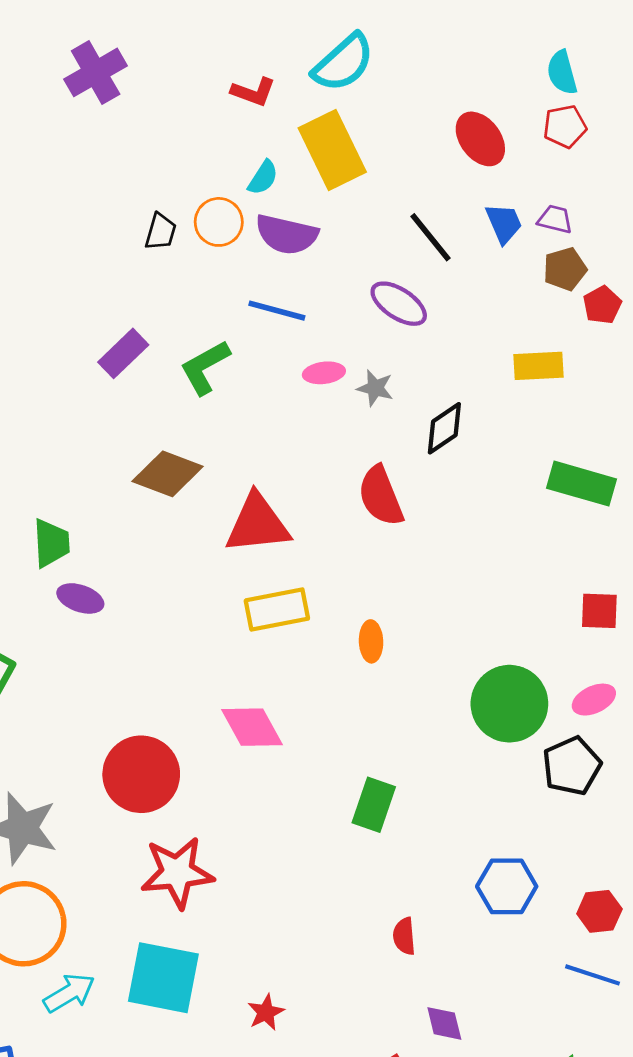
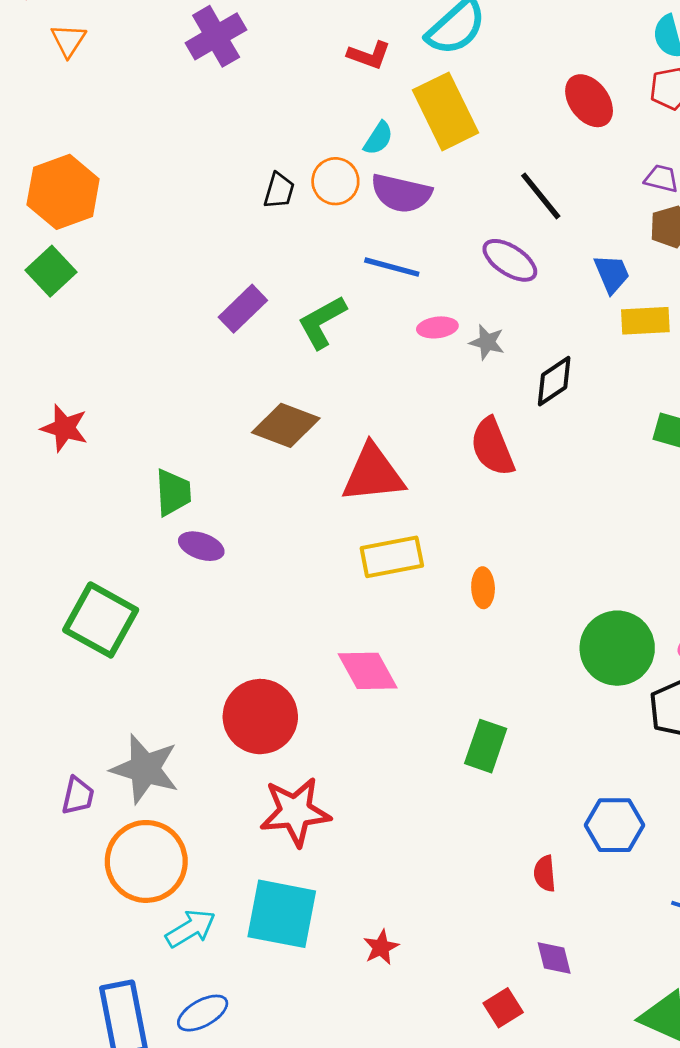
blue trapezoid: (504, 223) -> (612, 274), moved
red semicircle: (404, 936) -> (545, 874), moved

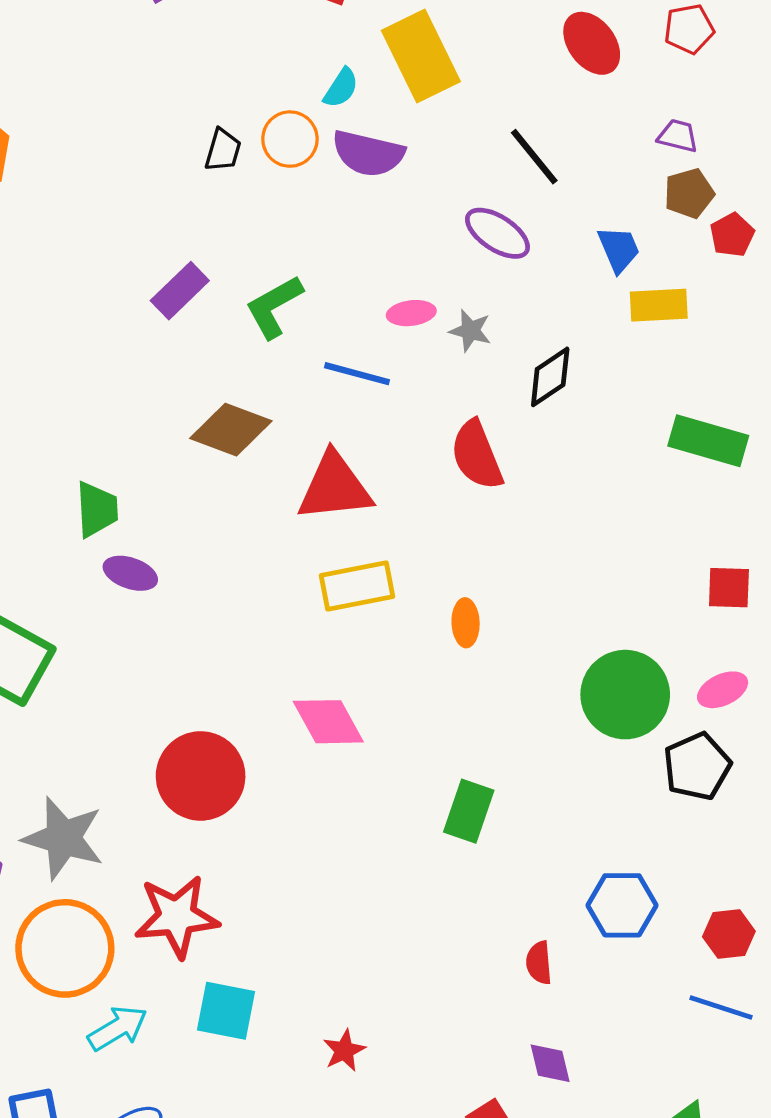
blue line: (392, 267) -> (357, 374), moved
red star: (295, 812) -> (177, 916), moved
cyan square: (282, 914) -> (226, 1011), size x0.7

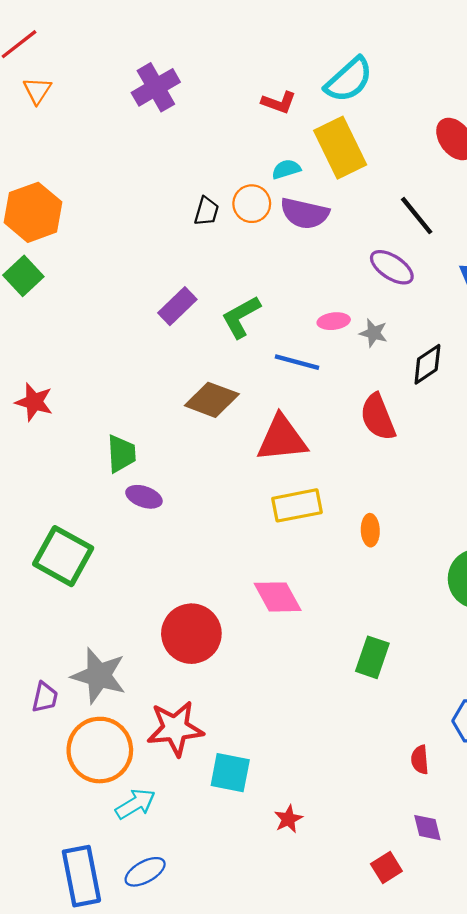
cyan semicircle: (341, 88) -> (286, 169), turned -140
cyan square: (226, 1011) -> (230, 773), moved

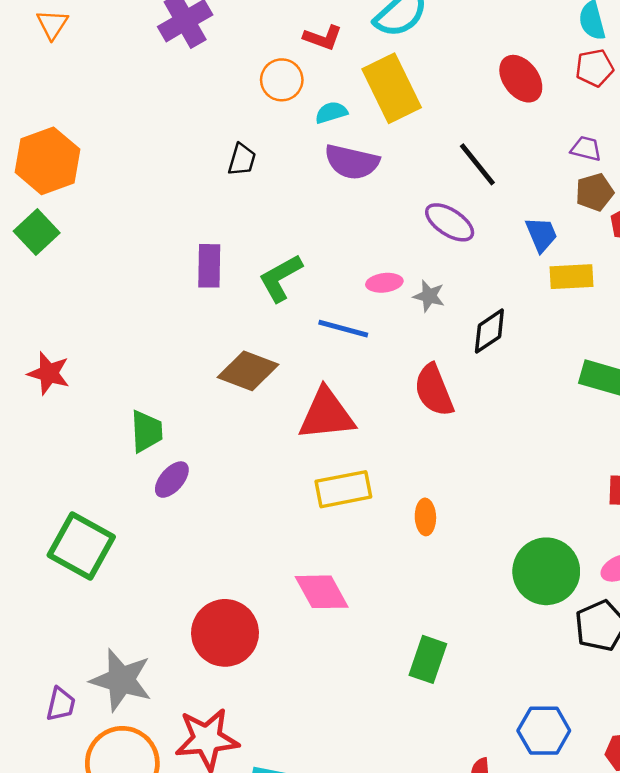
orange circle: (252, 204) -> (282, 80), moved
purple rectangle: (177, 306) -> (209, 266), turned -45
purple ellipse: (144, 497) -> (172, 480), turned -68

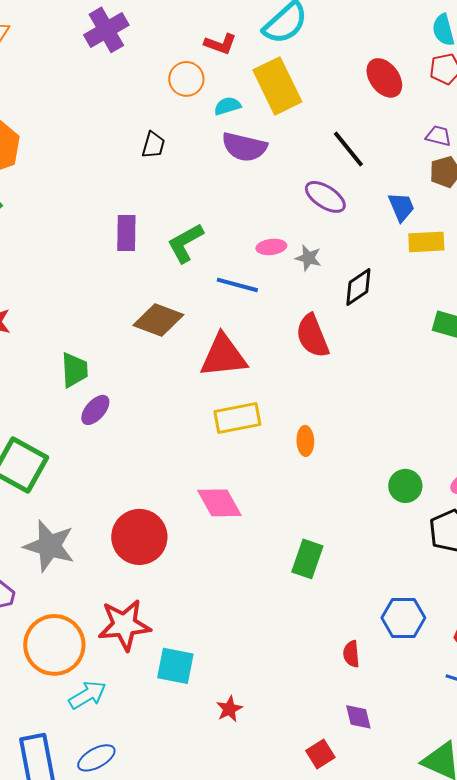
green circle: (546, 571) -> (405, 486), size x0.6
gray star: (121, 680) -> (49, 546), moved

